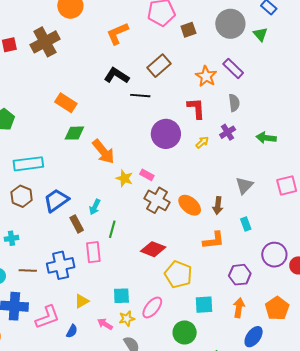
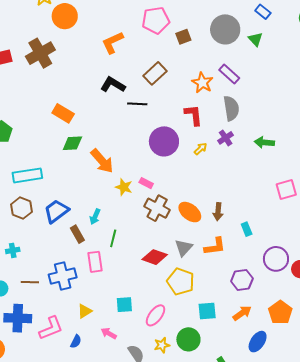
gray semicircle: (234, 103) -> (231, 108), size x1.4
gray triangle: (244, 186) -> (184, 248), moved
orange arrow: (239, 308) -> (242, 313), turned 48
yellow star: (127, 319) -> (162, 345), moved

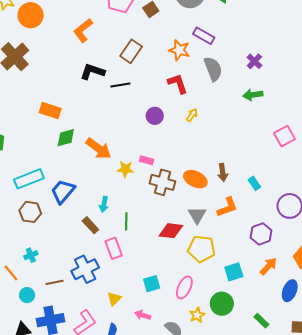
purple cross: (226, 138) -> (254, 61), moved
purple circle: (164, 141) -> (155, 116), size x0.6
blue trapezoid: (56, 211) -> (63, 191), moved

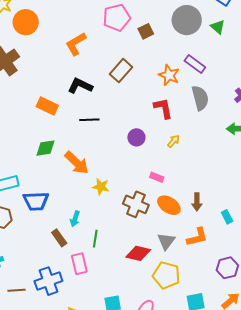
black line: (120, 85) -> (89, 120), moved
orange rectangle: (50, 110) -> (47, 106), moved
pink rectangle: (146, 160) -> (157, 177), moved
blue trapezoid: (63, 191) -> (36, 201), turned -140

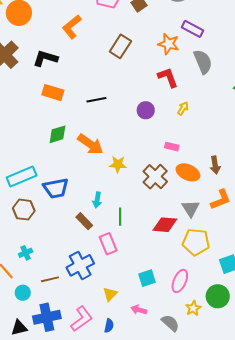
black L-shape: (80, 86) -> (45, 58), moved
brown cross: (136, 204) -> (155, 177), turned 30

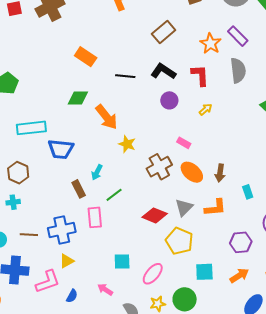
black L-shape: (45, 58) -> (163, 71), moved
brown hexagon: (24, 210) -> (18, 173), moved
green line: (120, 217) -> (114, 195), turned 36
yellow triangle: (110, 294) -> (67, 261), moved

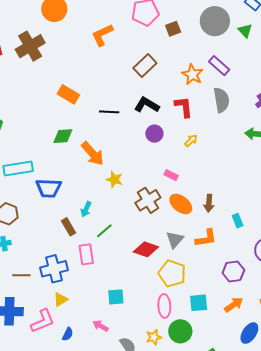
pink ellipse: (153, 274) -> (164, 306), moved, turned -40

